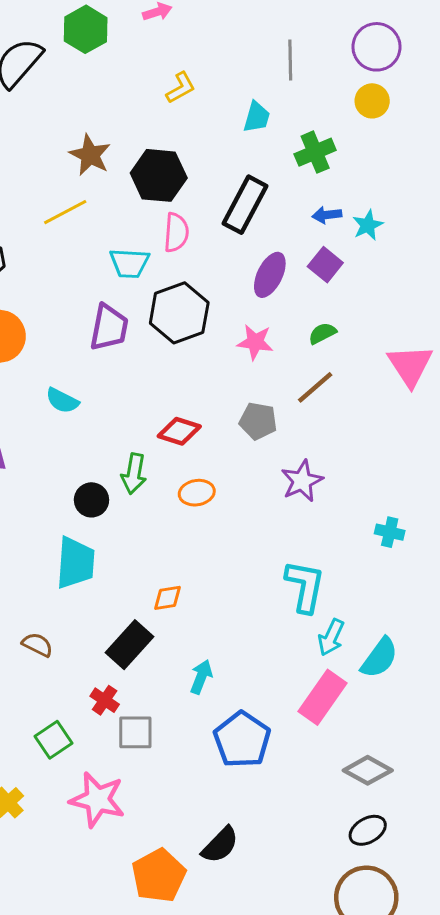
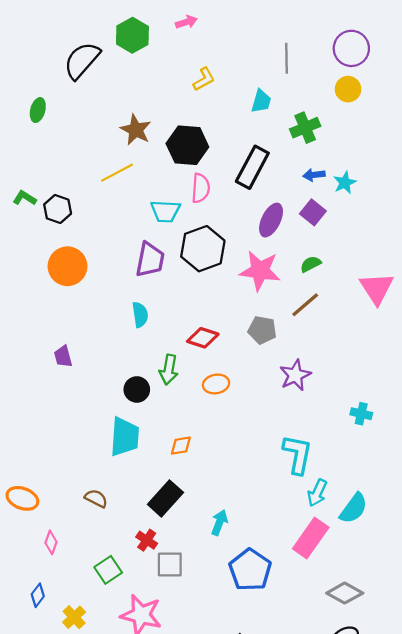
pink star: (255, 342) -> (260, 271), size x1.5
cyan semicircle: (62, 401) -> (140, 315), moved, turned -125
orange diamond: (167, 598) -> (181, 446), moved

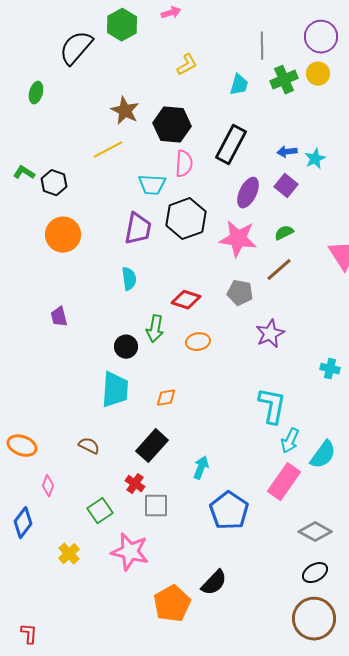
green cross: (305, 128) -> (284, 80), moved
blue diamond: (38, 595) -> (23, 523), moved, size x1.4

